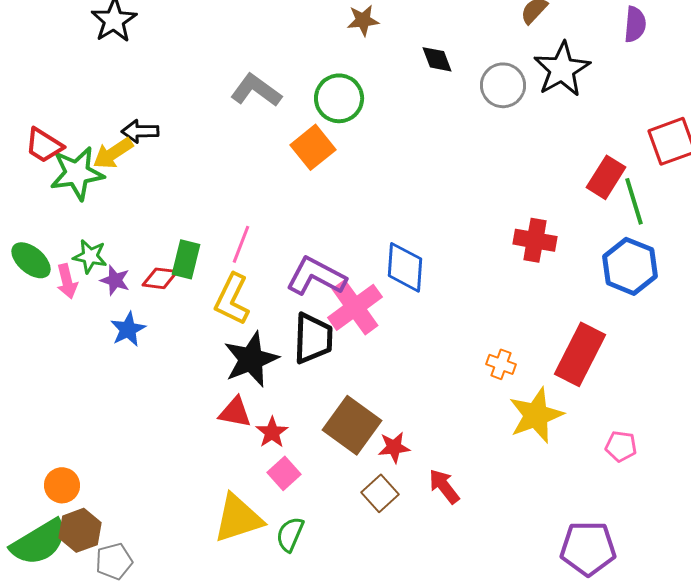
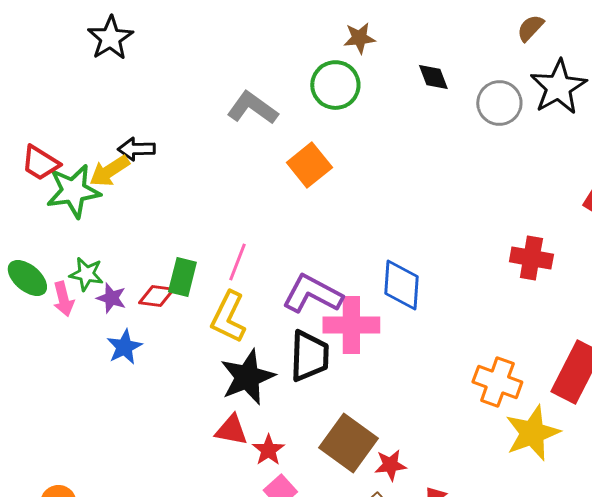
green circle: (339, 98) -> (335, 85), moved
pink cross: (355, 307) -> (351, 325), turned 36
orange cross: (501, 364) -> (497, 382), size x1.6

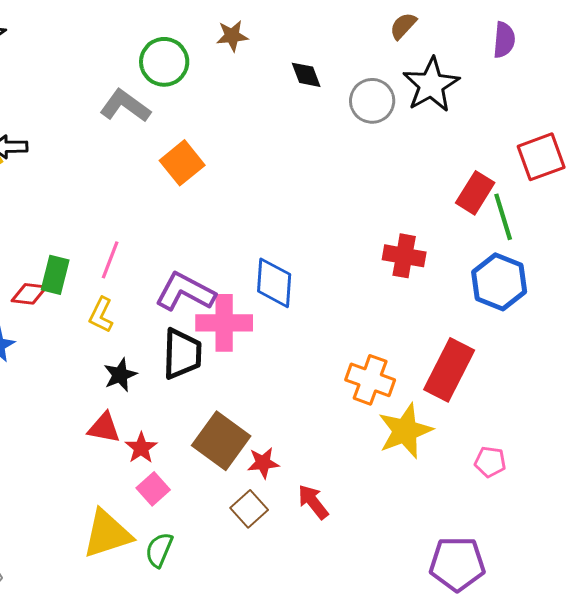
green circle: (335, 85) -> (164, 62), moved
yellow L-shape: (228, 317) -> (101, 315), size x0.7
black star: (247, 377) -> (120, 375), size x0.6

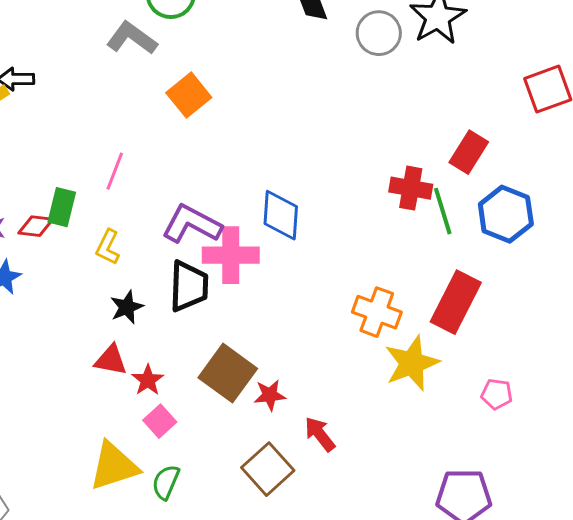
red rectangle: (475, 193) -> (469, 152), moved
green line: (503, 217) -> (443, 211), moved
pink line: (110, 260) -> (115, 171), moved
brown square: (249, 509) -> (268, 469), moved, size x1.4

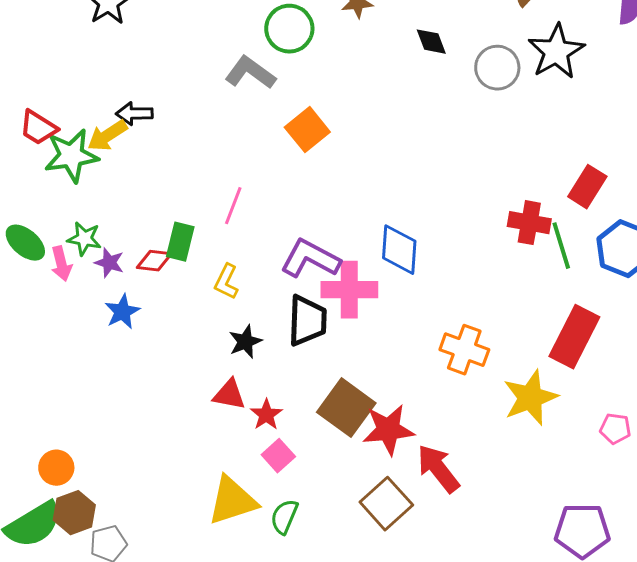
orange cross: (377, 312) -> (464, 350), moved
red star: (270, 395) -> (388, 430), size x1.6
red arrow: (320, 434) -> (438, 469), size x1.4

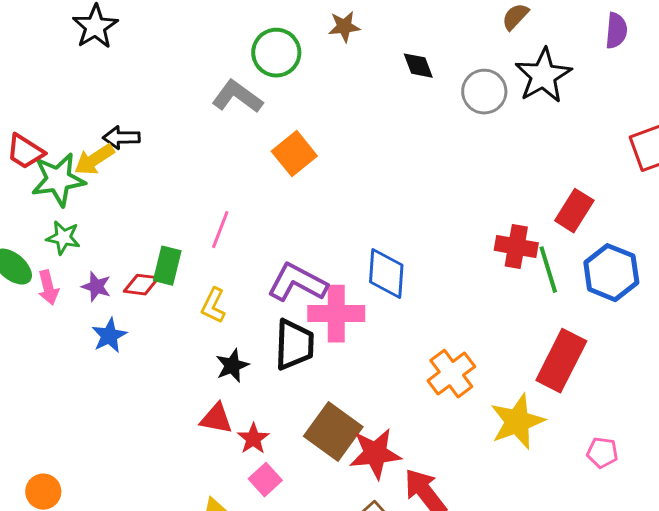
green star: (84, 239) -> (63, 238), moved
orange cross: (464, 350) -> (451, 374), turned 33

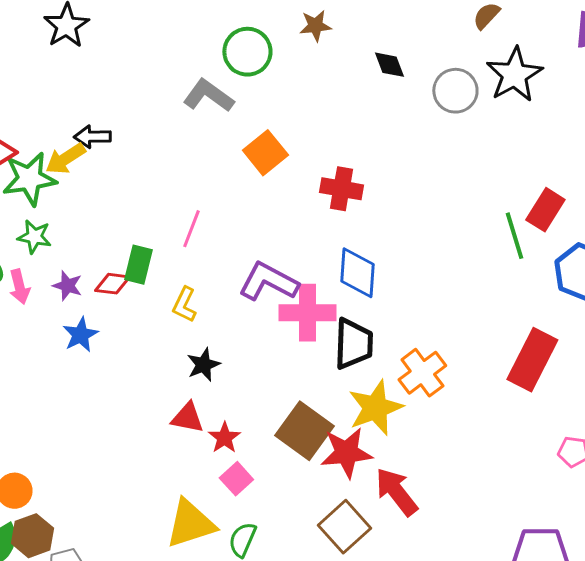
red cross: (516, 247) -> (341, 189), moved
green line: (548, 270) -> (514, 236), moved
black trapezoid: (294, 345) -> (353, 344), moved
yellow star: (517, 422) -> (375, 408), moved

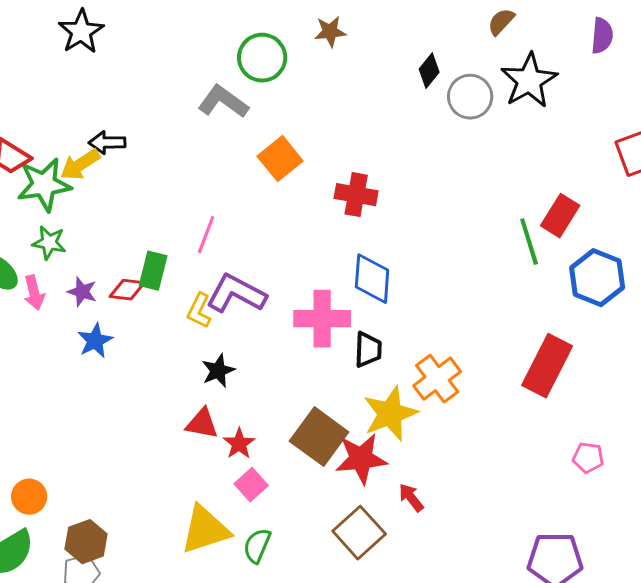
black diamond: (389, 65) -> (429, 71), moved, turned 60
purple L-shape: (268, 282) -> (236, 294), moved
black trapezoid: (353, 344) -> (368, 350), size x0.7
red arrow: (396, 492) -> (411, 498), size x0.6
brown hexagon: (32, 536) -> (86, 542), moved

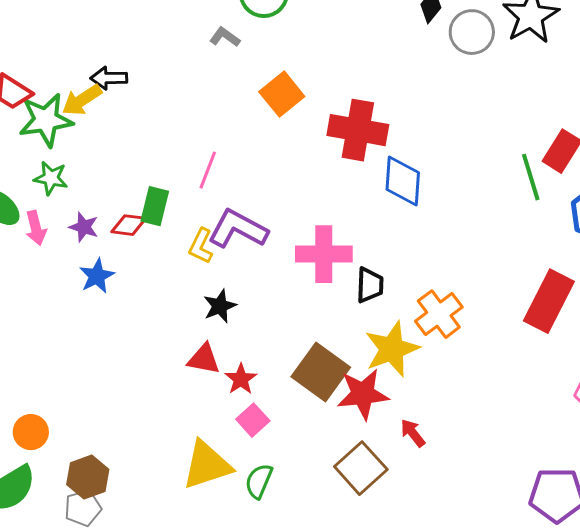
gray L-shape: (223, 102) -> (225, 37), size x0.6
red cross: (356, 195) -> (358, 130), size x1.4
blue diamond: (372, 279) -> (403, 181), moved

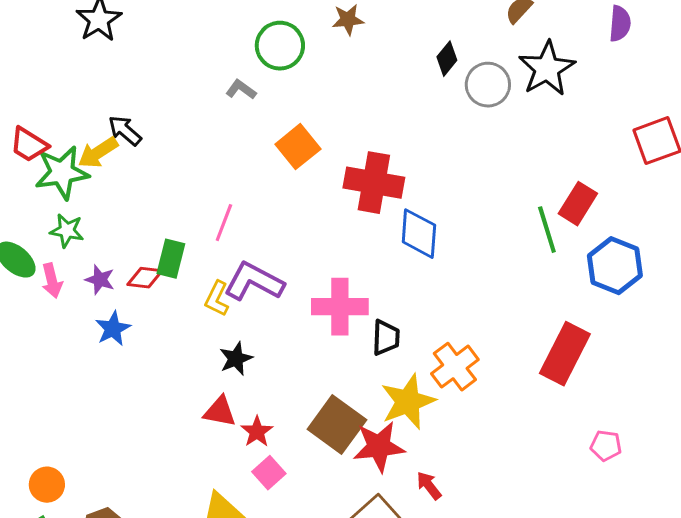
black arrow: (109, 78) -> (125, 131), turned 42

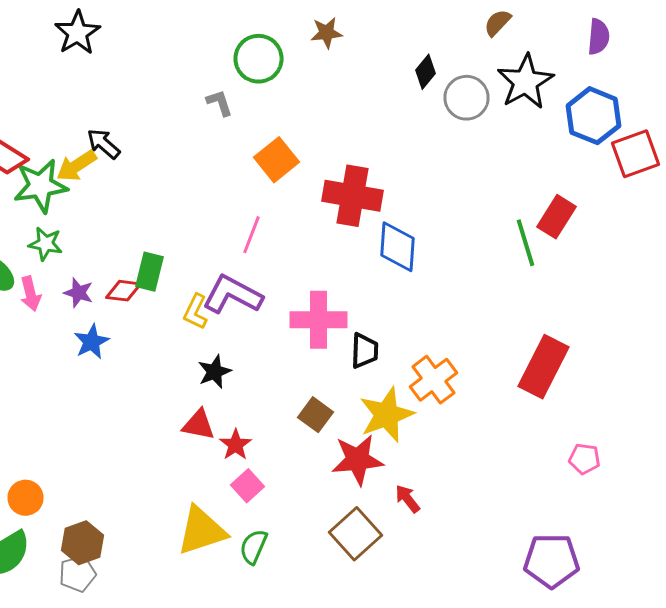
gray L-shape: (241, 90) -> (220, 103), turned 36
pink line: (224, 223) -> (252, 235), moved
blue hexagon: (615, 266) -> (594, 116), moved
brown square: (337, 425) -> (316, 415), moved, size x0.6

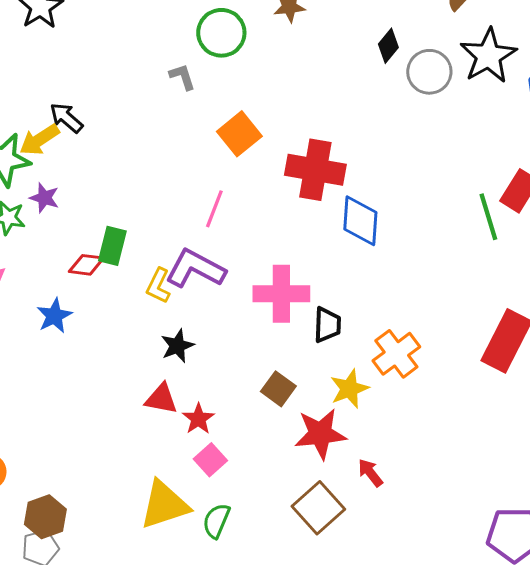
purple star: (78, 293) -> (44, 198), moved
yellow star: (386, 415) -> (349, 389), size x0.7

